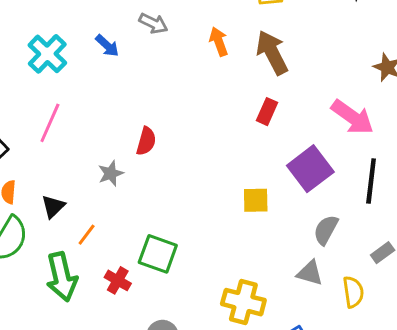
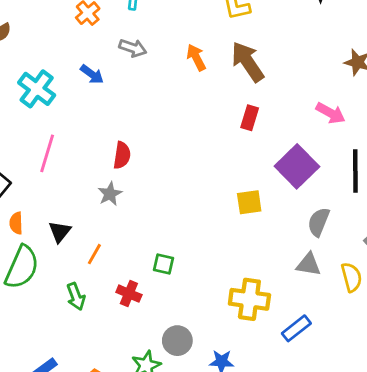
pink arrow: (352, 117) -> (331, 113), size x0.7
red semicircle: (146, 141) -> (122, 155), moved
green square: (158, 254) -> (164, 264), size x0.6
green arrow: (62, 277) -> (76, 296), size x0.6

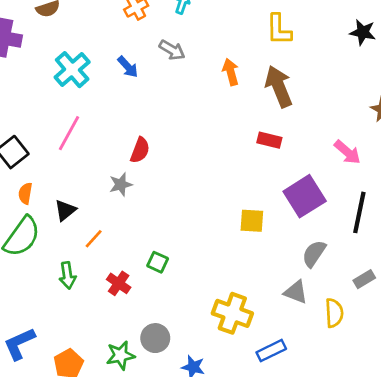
red rectangle: (250, 118) -> (269, 140), turned 75

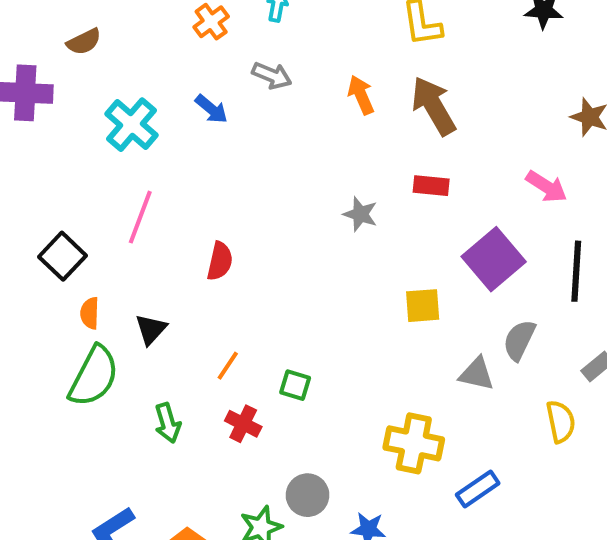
red semicircle: (140, 150) -> (220, 261), moved
gray star: (121, 184) -> (360, 214), moved, turned -30
orange line: (94, 239) -> (228, 366), moved
gray triangle: (296, 292) -> (477, 374), moved

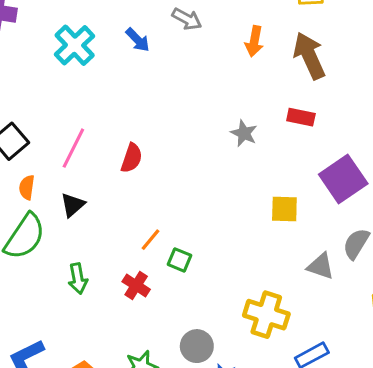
orange arrow: (361, 95) -> (254, 41), turned -152
pink line: (140, 217) -> (73, 148), moved
orange line: (228, 366) -> (151, 240), moved
gray circle: (308, 495) -> (197, 346), moved

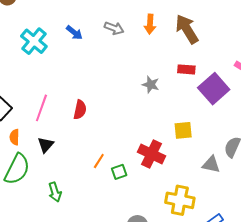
gray arrow: (187, 19) -> (114, 28), moved
purple square: (343, 179) -> (214, 89), moved
green square: (179, 260) -> (119, 172), turned -35
red cross: (136, 285) -> (151, 154), moved, size x1.5

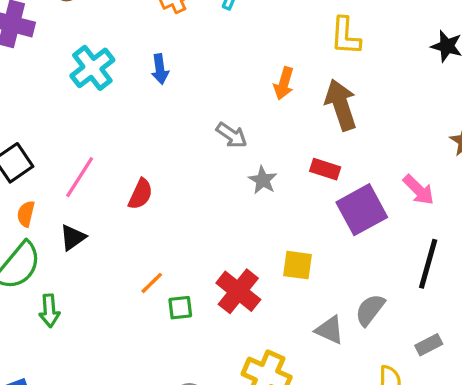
gray arrow: (114, 28) -> (232, 135), moved
blue arrow: (74, 33) -> (160, 69), turned 30
green arrow: (55, 192) -> (49, 311), moved

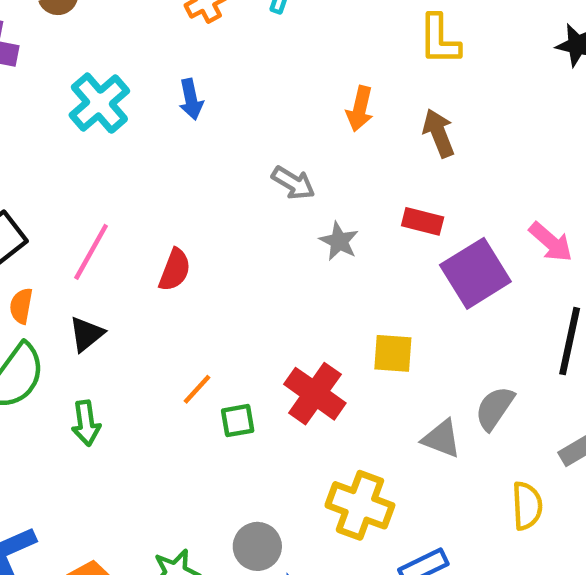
brown arrow: (341, 105) -> (439, 133), size x0.7
green arrow: (49, 311) -> (86, 423), moved

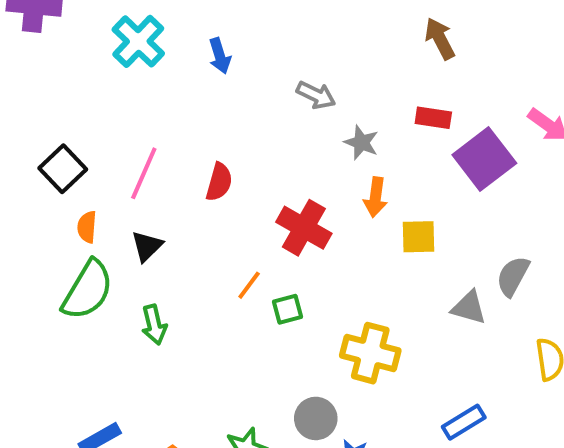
blue arrow: (191, 99) -> (220, 56), moved
orange arrow: (360, 109) -> (375, 197), moved
red cross: (315, 394) -> (304, 228), moved
yellow cross: (360, 505) -> (370, 353), moved

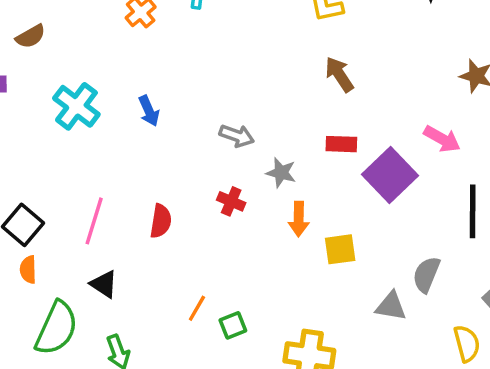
orange semicircle: (87, 227) -> (28, 270), moved
red cross: (304, 228) -> (231, 201), moved, size x0.6
black triangle: (147, 246) -> (104, 284), turned -36

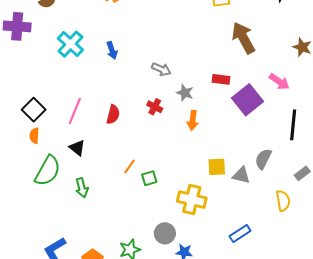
brown arrow: (339, 74) -> (243, 38), moved, size x1.5
yellow square: (340, 249) -> (217, 167), moved

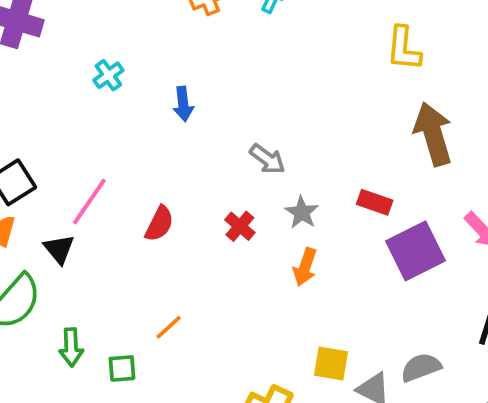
cyan cross: (70, 44) -> (108, 75), size x0.6
black triangle: (77, 148) -> (59, 249), moved
gray semicircle: (263, 159) -> (421, 367), turned 30
green square: (149, 178) -> (122, 368), moved

